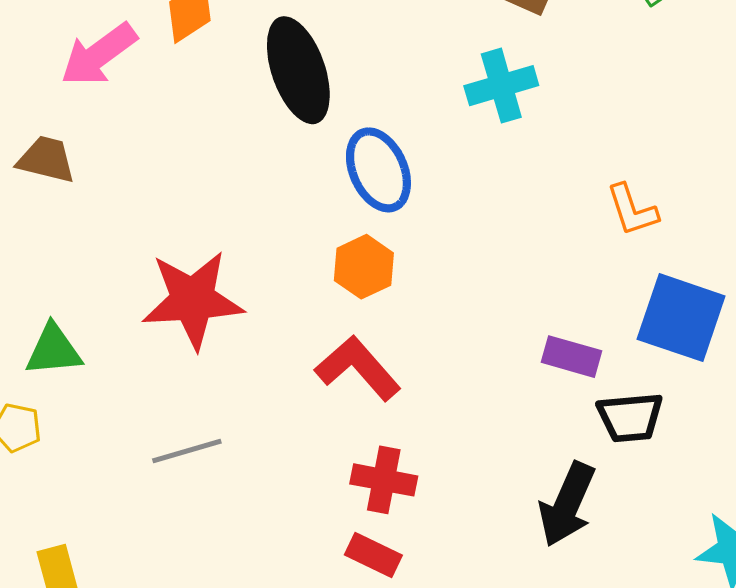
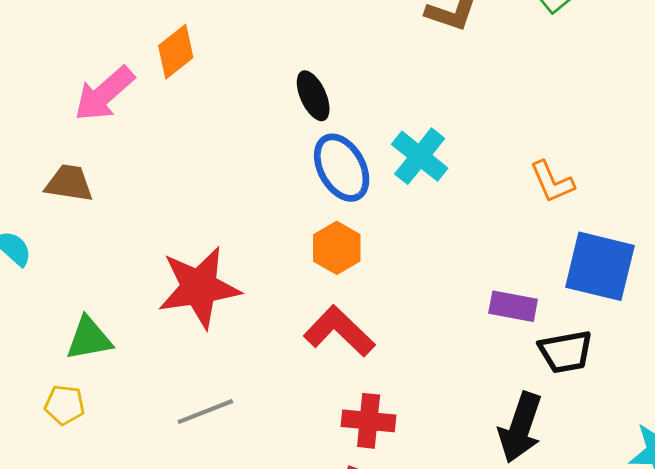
black ellipse: (298, 70) -> (313, 96), moved, size x0.6
cyan cross: (501, 86) -> (420, 156), moved, turned -30

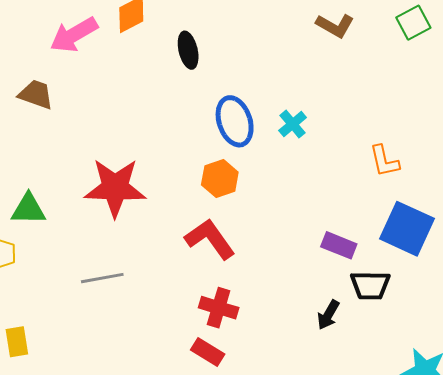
black ellipse: (313, 96) -> (188, 50), moved
cyan cross: (420, 156) -> (293, 124), size x0.7
black arrow: (520, 427) -> (328, 315), moved, size x0.6

